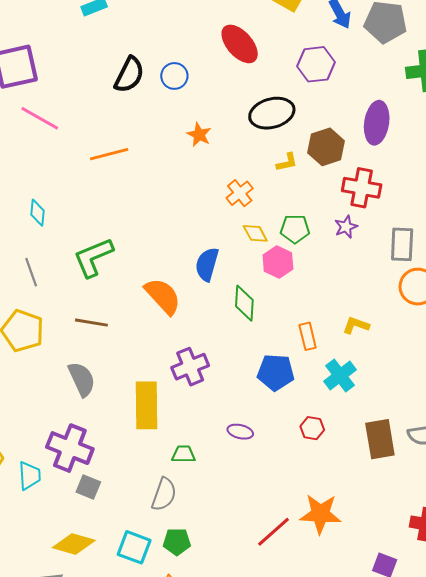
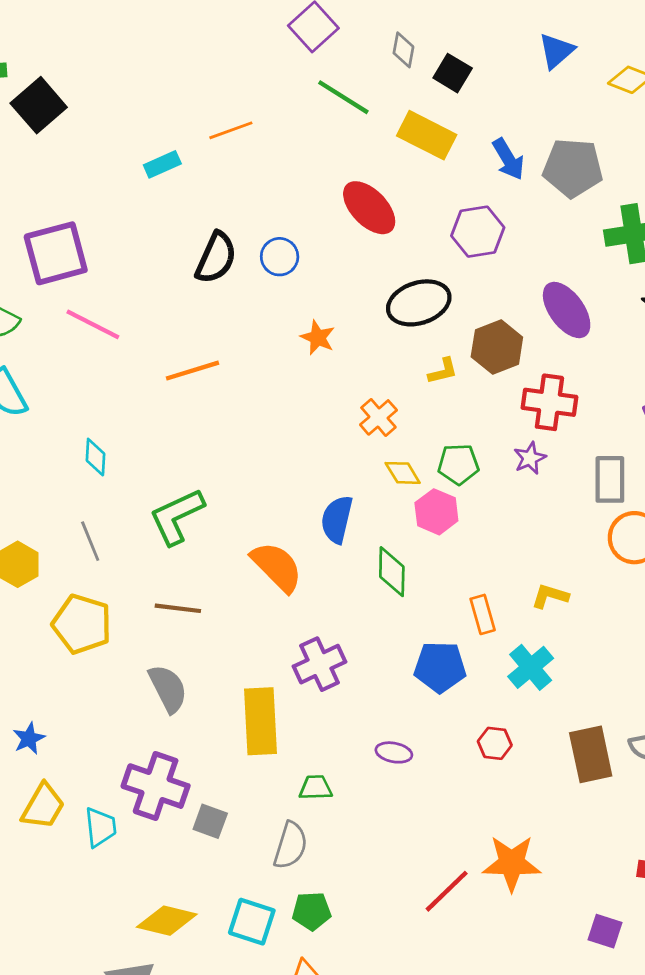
purple ellipse: (377, 123) -> (567, 310), turned -42
gray square: (88, 487) -> (210, 821), moved

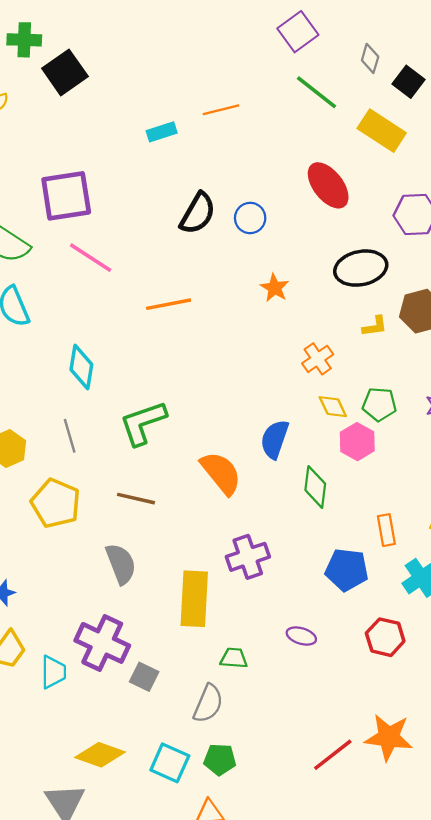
cyan diamond: (95, 457) -> (81, 367), size x1.4
red hexagon: (495, 743) -> (385, 637), size x1.4

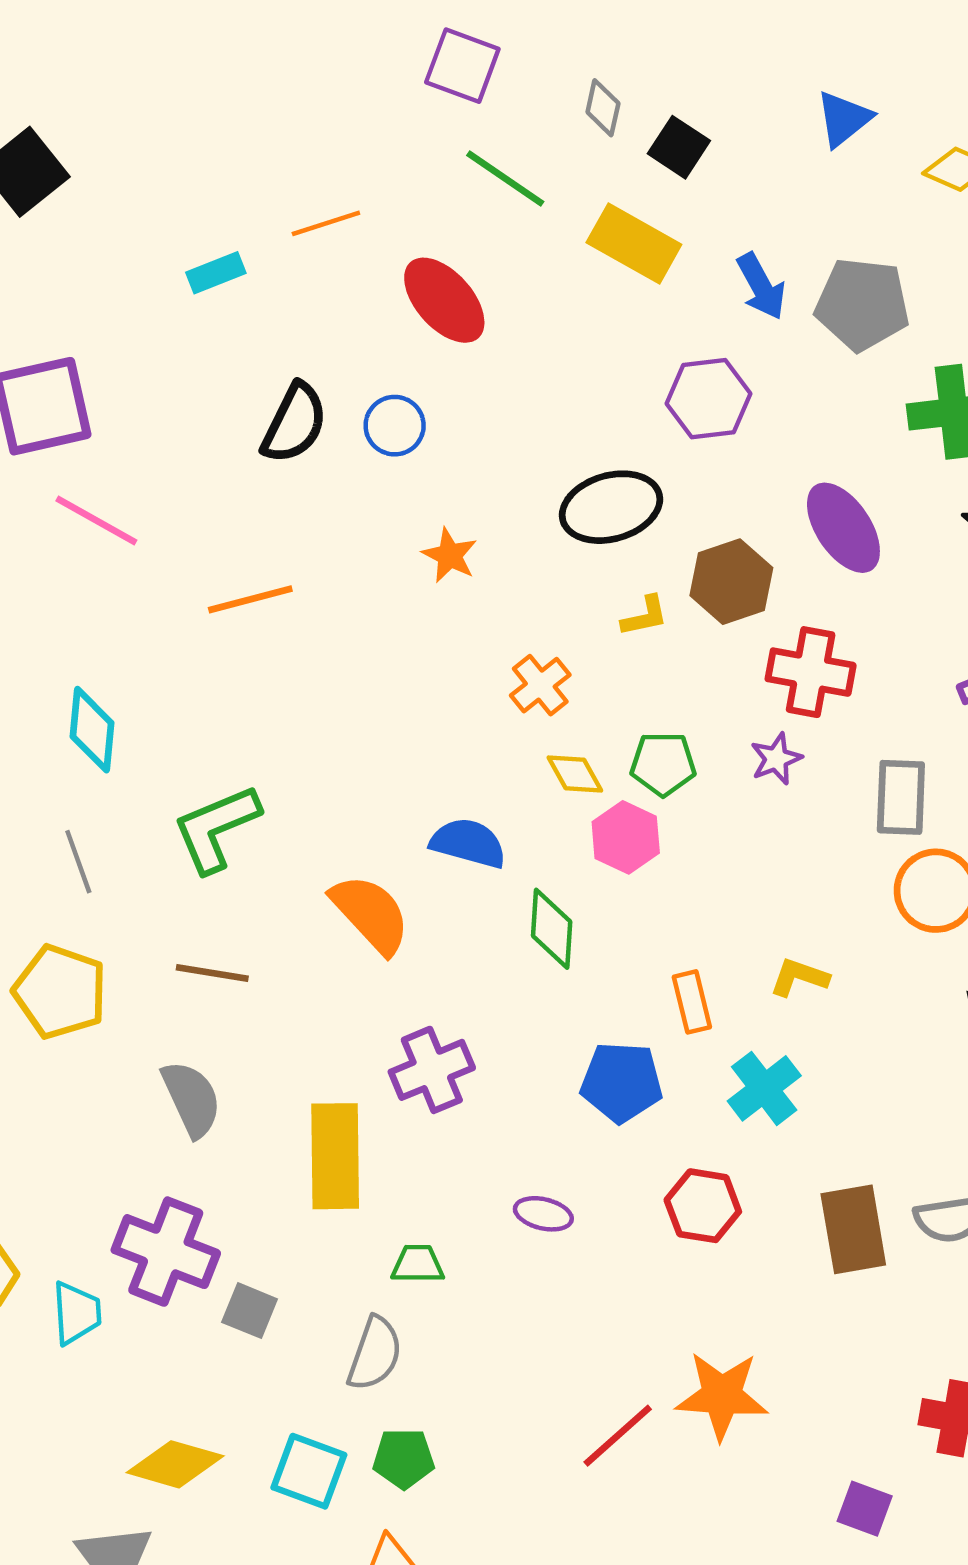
purple square: (298, 32) -> (462, 66), turned -30
red ellipse: (328, 185) -> (444, 300), moved
blue semicircle: (275, 439) -> (468, 843), turned 90

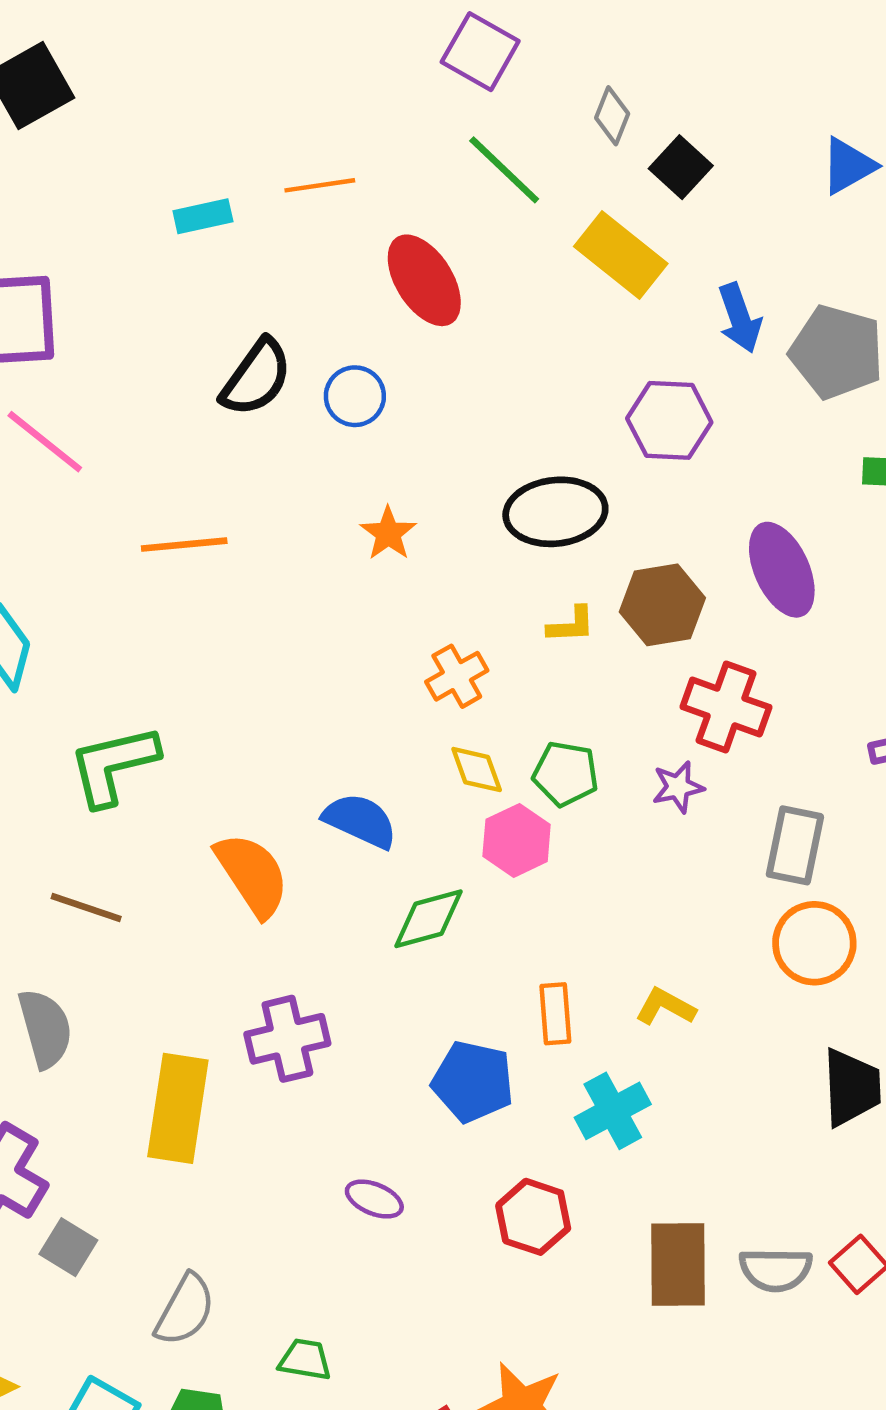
green diamond: (552, 929) -> (429, 919), turned 62
green trapezoid: (418, 1264) -> (305, 1360), moved

